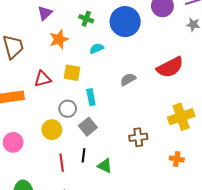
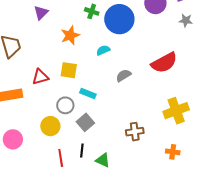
green cross: (86, 19) -> (92, 11), moved
orange star: (59, 39) -> (70, 35), moved
cyan semicircle: (97, 48) -> (103, 50), moved
cyan rectangle: (91, 97) -> (88, 93), turned -56

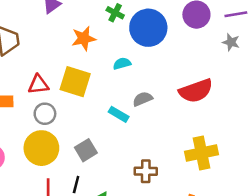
yellow square: (69, 70) -> (75, 82), size x1.4
cyan rectangle: (88, 93) -> (119, 114), moved
gray circle: (65, 105) -> (45, 114), moved
yellow circle: (50, 126) -> (41, 148), size x1.4

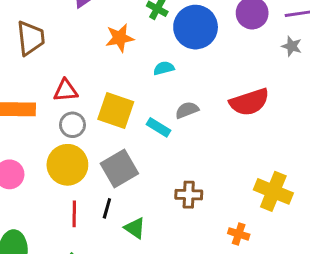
yellow square: (75, 82) -> (116, 111), moved
gray square: (86, 150) -> (119, 168), size x1.4
yellow cross: (201, 153) -> (273, 191), moved, turned 32

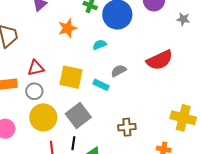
gray circle: (72, 125) -> (34, 91), moved

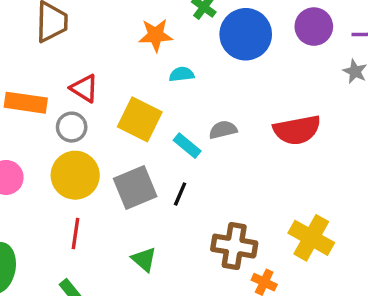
cyan semicircle: (100, 45) -> (182, 74), moved
red triangle: (36, 68) -> (84, 88), turned 30
brown cross: (127, 127) -> (234, 246), moved, size x1.4
black line: (73, 143) -> (180, 194), moved

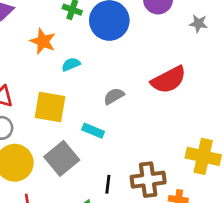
orange star: (156, 35) -> (43, 41), turned -30
cyan rectangle: (187, 146) -> (93, 131), moved
black line: (180, 194) -> (108, 184), moved

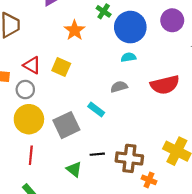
cyan semicircle: (71, 64) -> (128, 57), moved
yellow square: (50, 107) -> (61, 67), moved, size x0.7
black line: (108, 184) -> (97, 154), turned 64

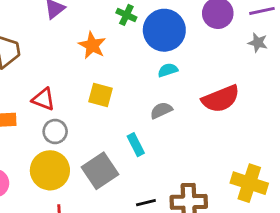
yellow square: (61, 67) -> (100, 95), moved
gray circle: (25, 90) -> (55, 131), moved
cyan rectangle: (96, 110) -> (136, 145), turned 35

